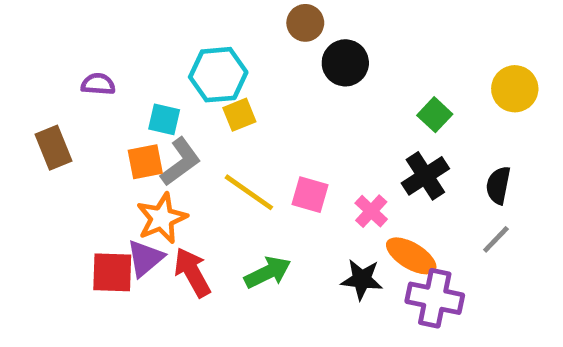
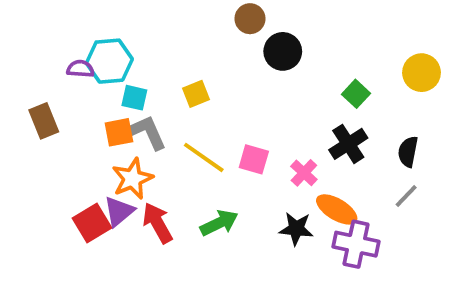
cyan hexagon: (218, 75) -> (109, 61), moved
gray L-shape: (181, 162) -> (148, 132), turned -78
red square: (112, 272) -> (92, 223), turned -33

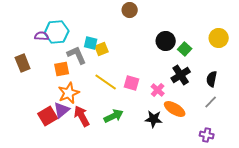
black circle: (283, 51) -> (166, 41), moved
cyan square: (134, 98) -> (91, 43), moved
gray L-shape: (148, 132) -> (77, 55), moved
purple cross: (356, 244) -> (207, 135), moved, size x0.6

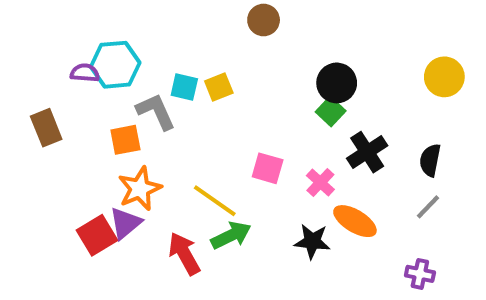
yellow square: (102, 49) -> (219, 87), moved
green square: (185, 49) -> (331, 111), moved
yellow line: (106, 82) -> (215, 201), moved
red arrow: (82, 116) -> (184, 254), moved

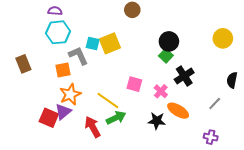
purple semicircle: (85, 73) -> (55, 11), moved
yellow square: (219, 87) -> (110, 43), size x1.5
black semicircle: (430, 160) -> (232, 80), moved
red square: (97, 235) -> (49, 118), turned -36

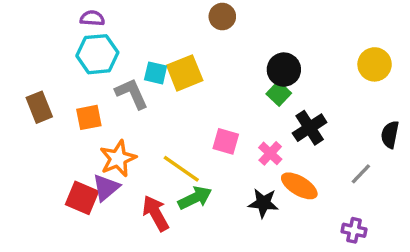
orange square: (63, 70) -> (89, 117), moved

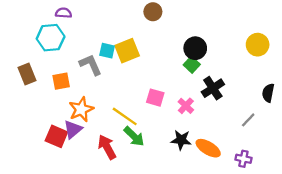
cyan hexagon: (97, 54) -> (51, 38), moved
orange ellipse: (299, 186) -> (208, 148), moved
green arrow: (195, 198) -> (134, 136), turned 70

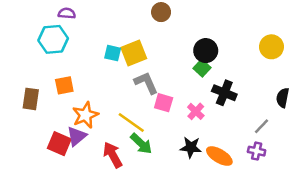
gray L-shape: (91, 65) -> (146, 83), moved
brown rectangle: (27, 74) -> (31, 99), moved, turned 30
black cross: (213, 88) -> (224, 93), turned -35
purple cross: (243, 159) -> (257, 151), moved

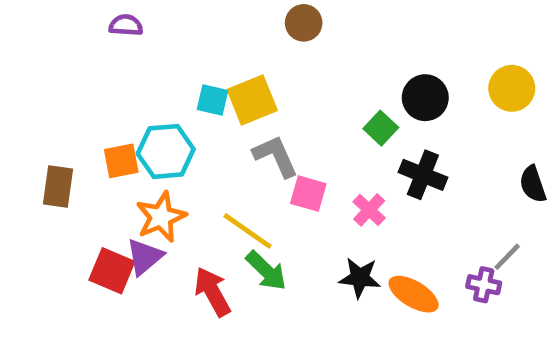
cyan hexagon: (53, 39) -> (166, 151), moved
black circle: (206, 51) -> (425, 98), moved
black semicircle: (283, 98) -> (533, 184), turned -30
gray line: (262, 126) -> (507, 257), moved

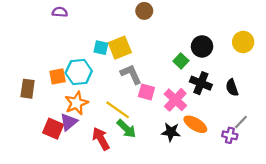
black semicircle: (533, 184) -> (232, 88), moved
pink cross: (369, 210) -> (175, 100), size x1.5
orange ellipse: (414, 294) -> (195, 124), moved

